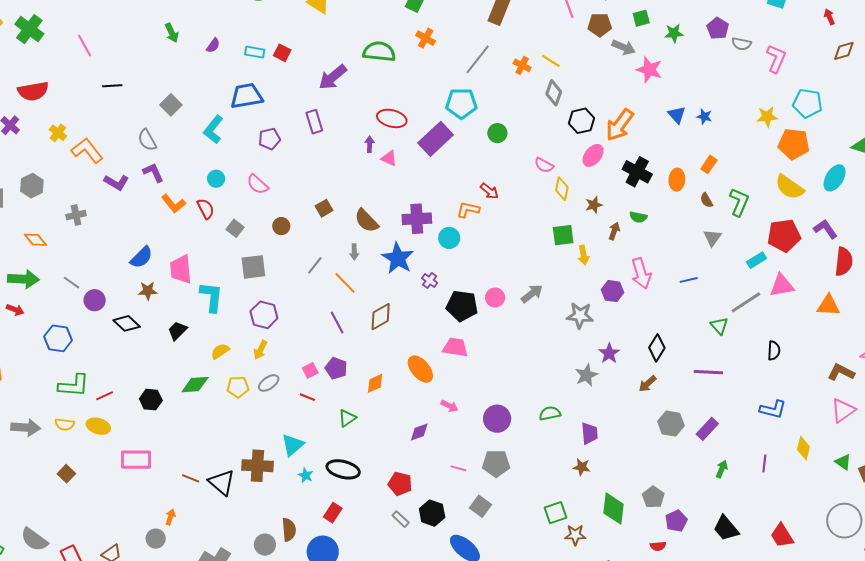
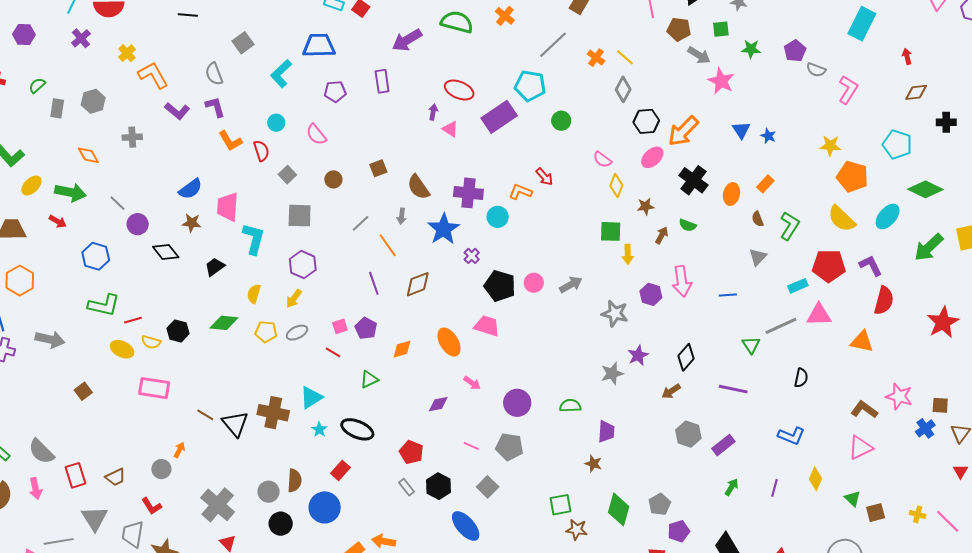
cyan pentagon: (808, 103) -> (897, 144), moved
yellow semicircle: (220, 351) -> (254, 294), turned -48
yellow semicircle: (65, 424) -> (151, 342), moved

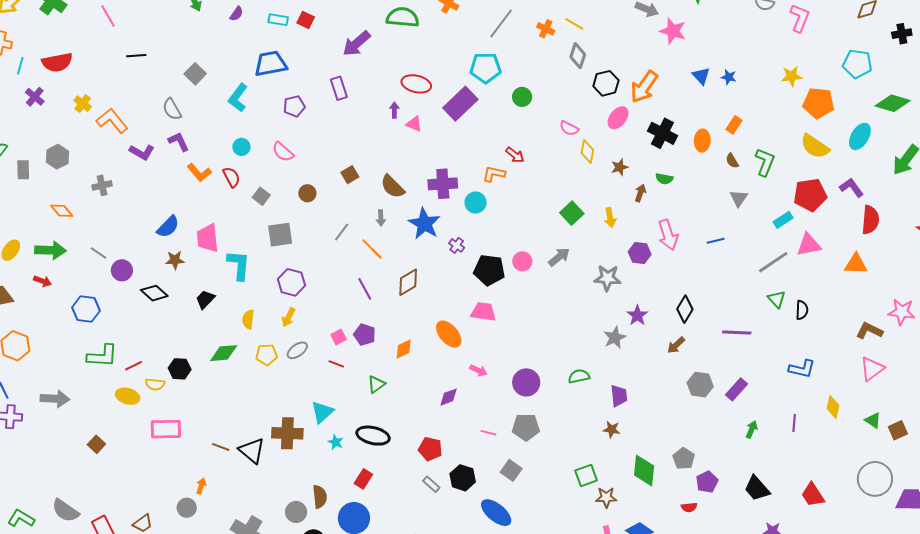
green square: (611, 231) -> (572, 213), moved, turned -35
green triangle: (751, 345) -> (777, 299), moved

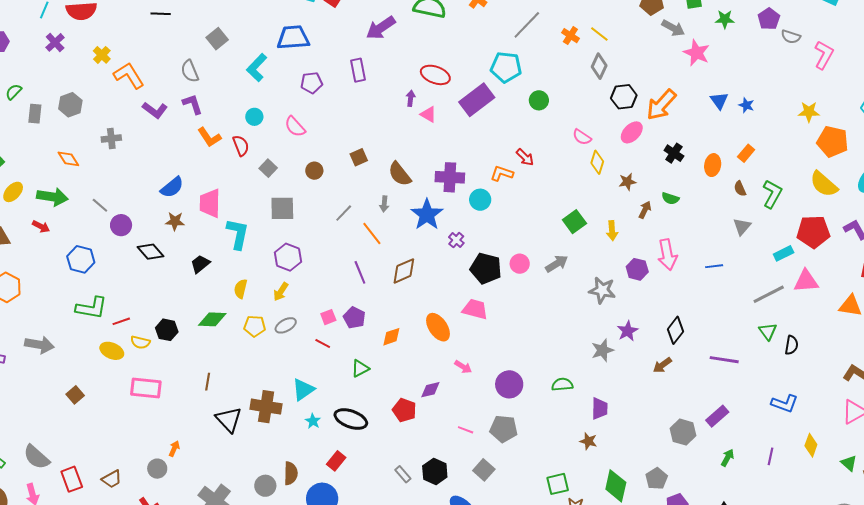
black cross: (662, 133) -> (674, 153), size x0.7
gray hexagon: (700, 385) -> (683, 432), moved
brown line: (221, 447) -> (208, 382), moved, turned 72
red pentagon: (430, 449) -> (404, 410), moved

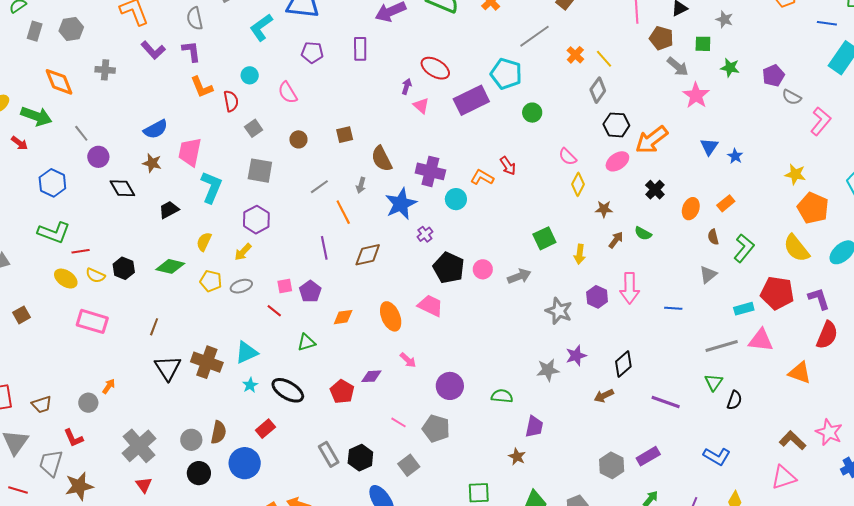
orange diamond: (68, 159) -> (59, 82), size x1.4
gray rectangle: (403, 474) -> (329, 454), size x1.4

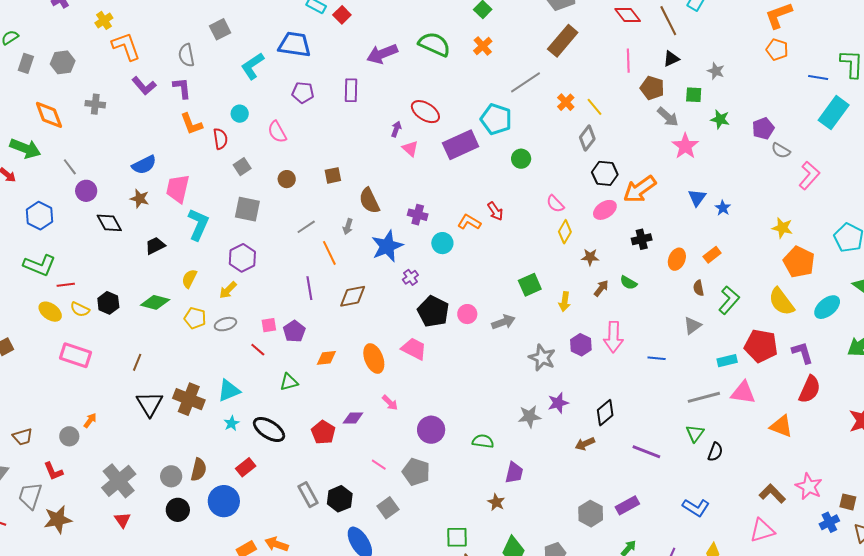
purple cross: (430, 171) -> (418, 215), size x0.7
black cross: (655, 190) -> (642, 239), turned 30

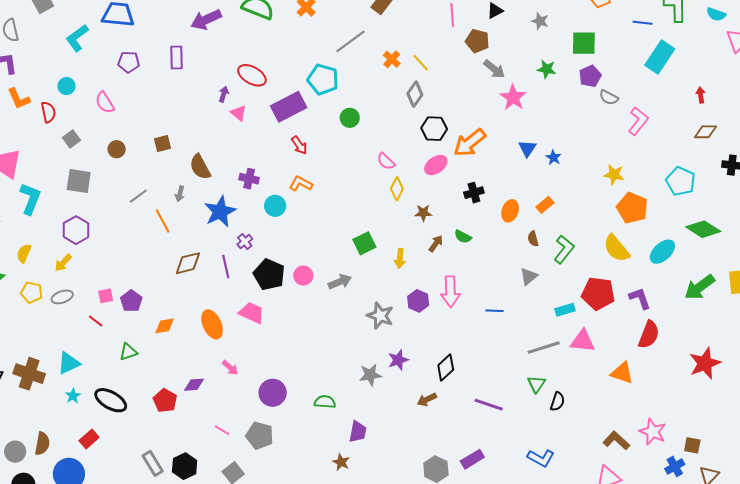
green square: (694, 95) -> (584, 43), moved, size x1.5
red arrow: (495, 211) -> (299, 145), moved
purple line: (309, 288) -> (226, 267), moved

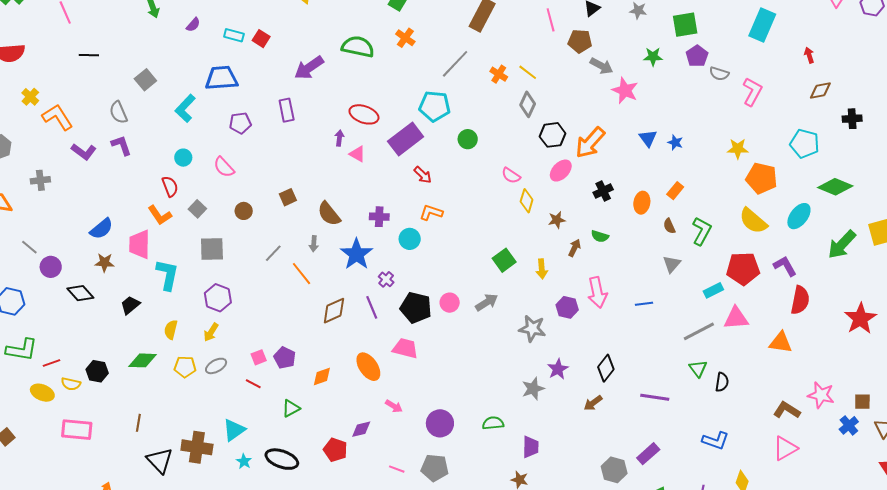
orange L-shape: (19, 99) -> (160, 215), moved

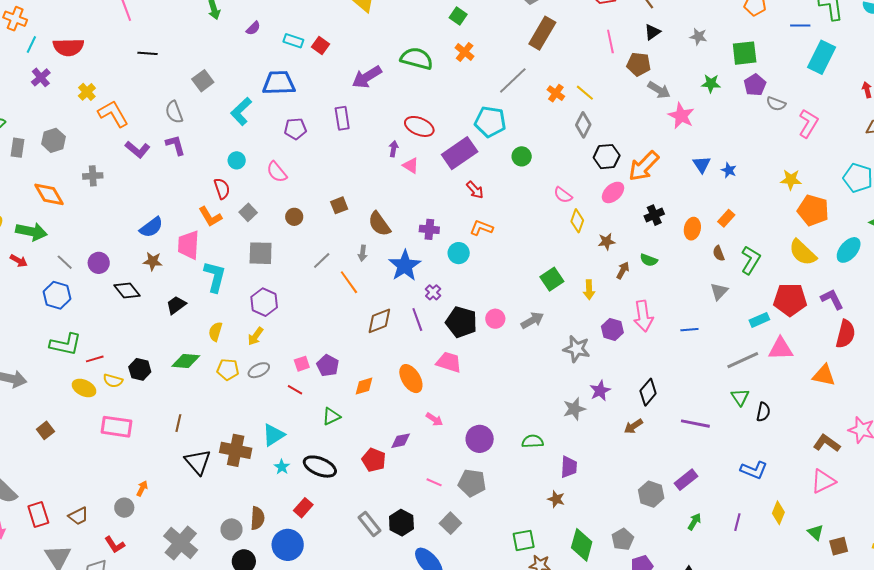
gray line: (29, 247) -> (65, 262), moved

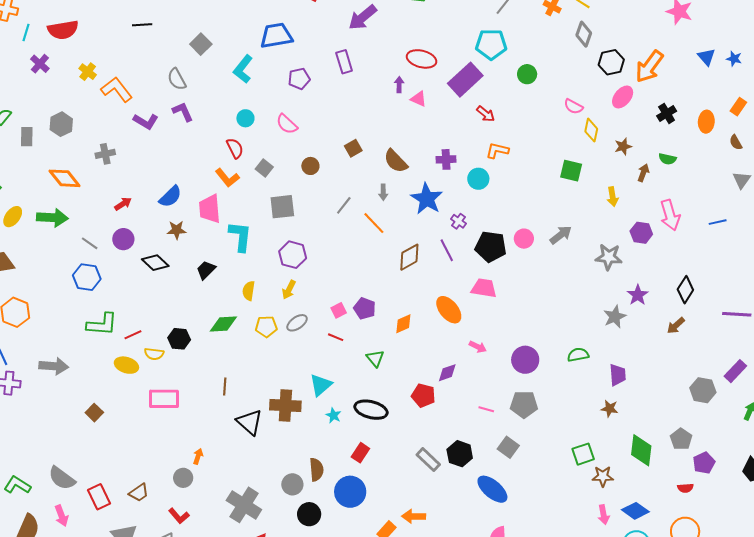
red arrow: (19, 261) -> (123, 204), moved, turned -54
green square: (552, 279) -> (571, 171), moved, turned -35
green triangle: (331, 416) -> (375, 358), turned -36

